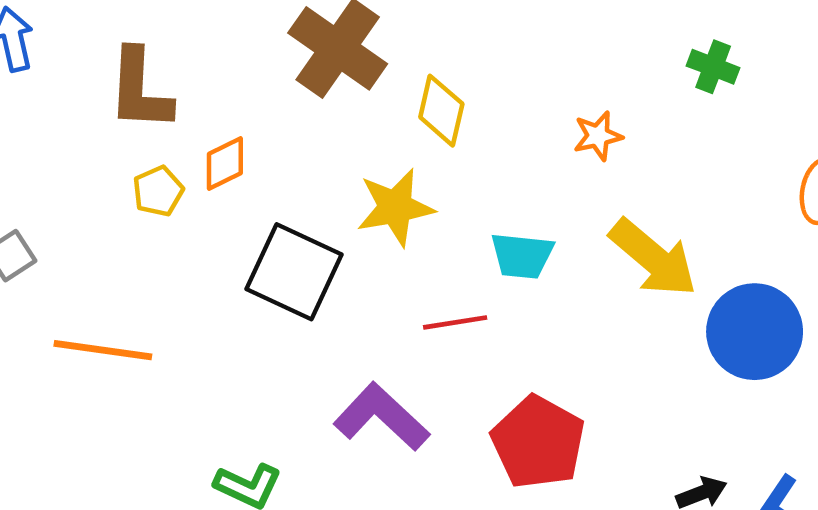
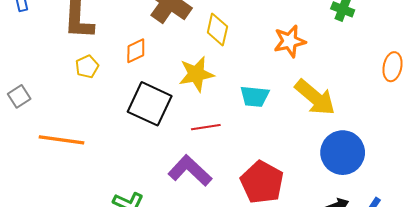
orange star: (598, 136) -> (290, 41), size x1.4
orange diamond: (225, 164) -> (136, 51), moved
red line: (455, 322) -> (206, 127), moved
blue circle: (755, 332) -> (343, 153), moved

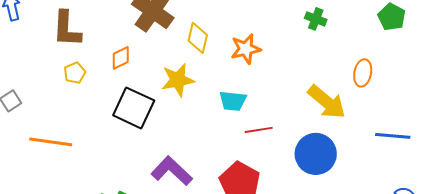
orange star: (290, 41) -> (246, 49), moved
yellow arrow: (315, 97) -> (327, 102), moved
red line: (206, 127) -> (259, 130), moved

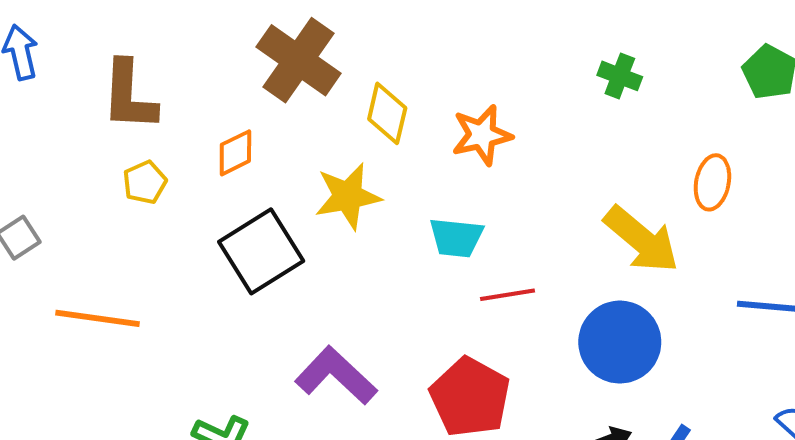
black square: (134, 108) -> (261, 251), turned 33

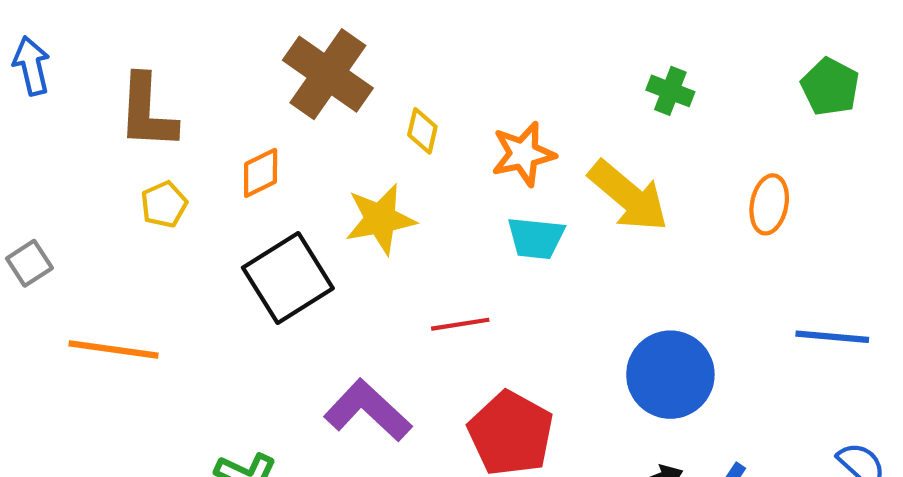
yellow diamond: (387, 113) -> (422, 131), size x0.7
cyan trapezoid: (456, 238) -> (536, 238), moved
yellow arrow: (641, 240) -> (628, 196), moved
red line: (507, 295) -> (460, 324), moved

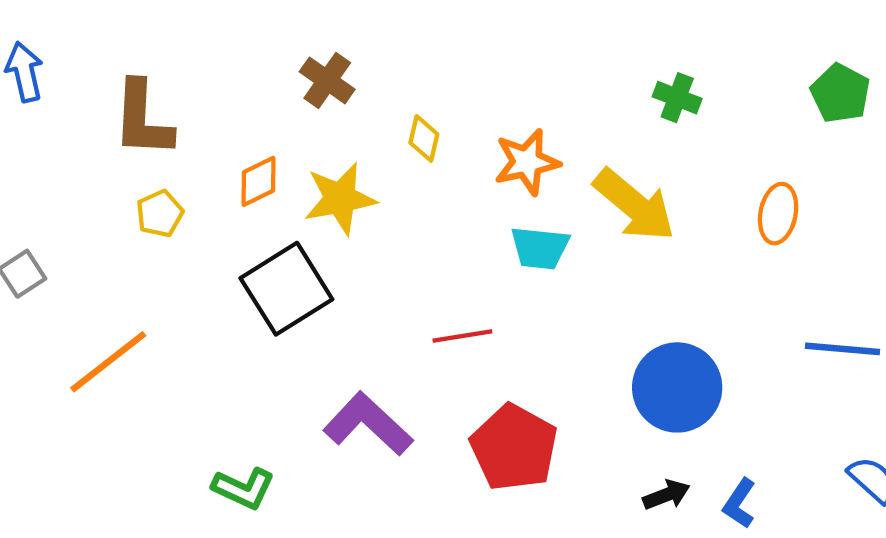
brown cross: (328, 74) -> (327, 80), size x0.6
yellow star: (380, 219) -> (340, 199), moved
orange line: (113, 349) -> (108, 362), turned -46

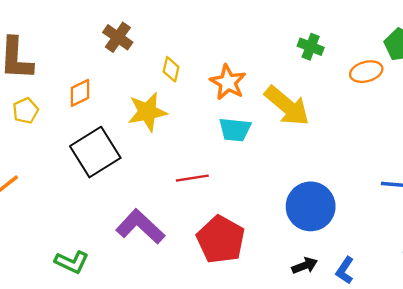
orange star: (527, 162) -> (228, 82), turned -30
yellow star: (340, 199) -> (147, 112), moved
orange ellipse: (778, 214) -> (366, 72), moved, turned 64

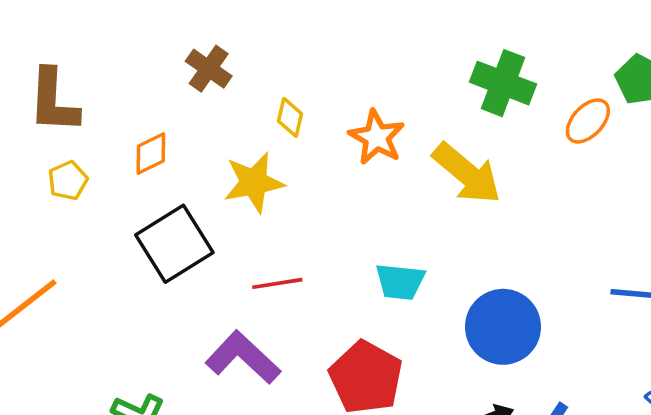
green cross: (311, 47) -> (503, 83), size x1.6
orange ellipse: (366, 72) -> (588, 121), turned -32
cyan trapezoid: (235, 130) -> (400, 282), moved
red line: (192, 178) -> (277, 283), moved

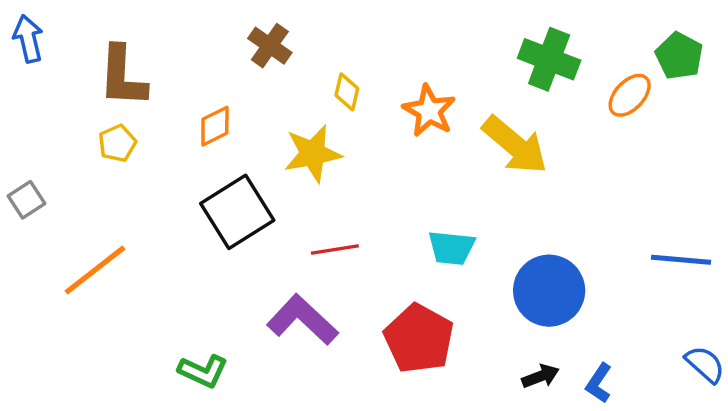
yellow pentagon: (68, 181) -> (117, 143), moved

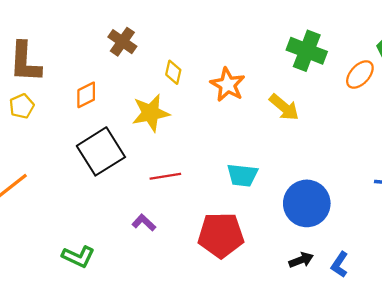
yellow arrow: (515, 145) -> (284, 107), size x0.7
purple L-shape: (302, 320) -> (144, 223), size x0.5
red pentagon: (419, 339) -> (221, 235), turned -30

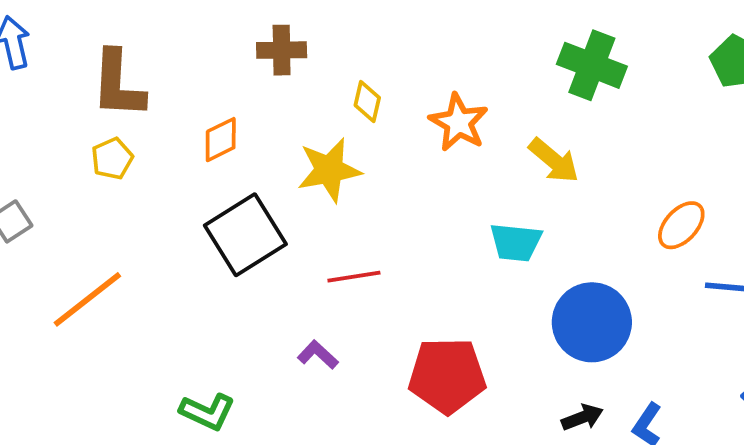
brown cross: (122, 42) -> (282, 50), turned -36
orange ellipse: (360, 74) -> (681, 225), moved
cyan trapezoid: (242, 175) -> (516, 242), moved

